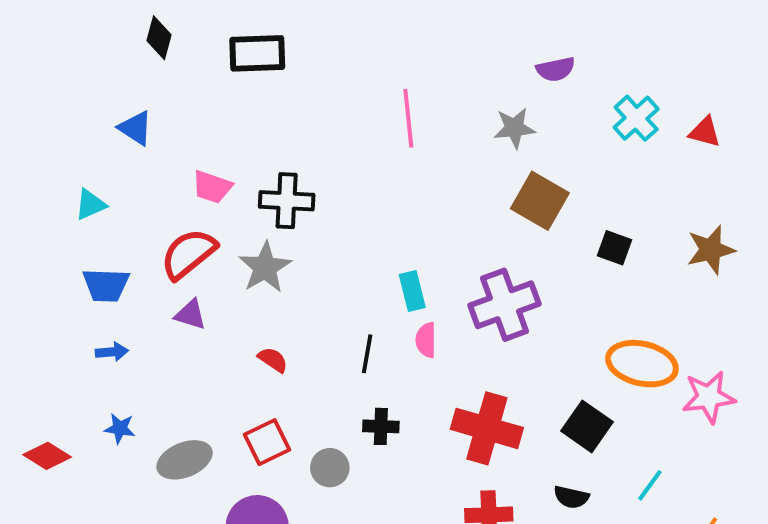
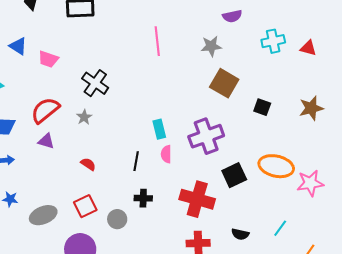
cyan cross: (636, 118) -> (273, 41), turned 30
pink trapezoid: (212, 187) -> (48, 59), moved
black cross: (287, 201) -> (95, 83), turned 32
gray star: (265, 267) -> (84, 117), size x0.6
black square: (587, 426) -> (234, 175), moved, turned 30

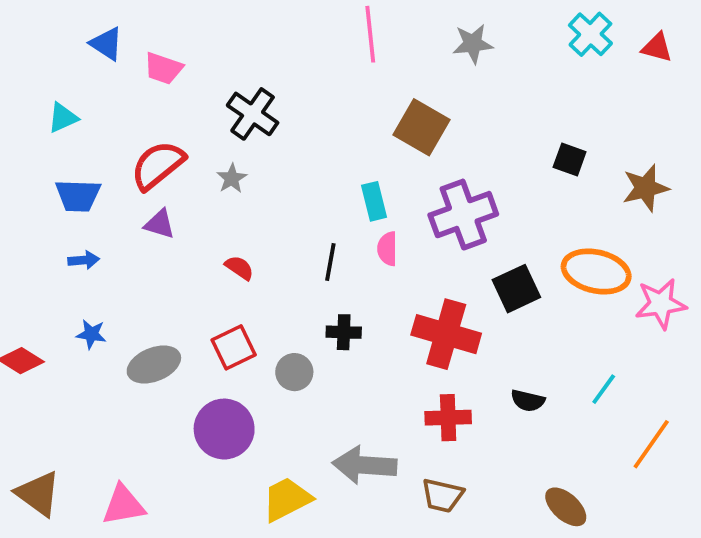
cyan cross: (273, 41) -> (590, 34), turned -35
brown square: (224, 83) -> (422, 127), moved
brown star: (311, 108) -> (645, 188), moved

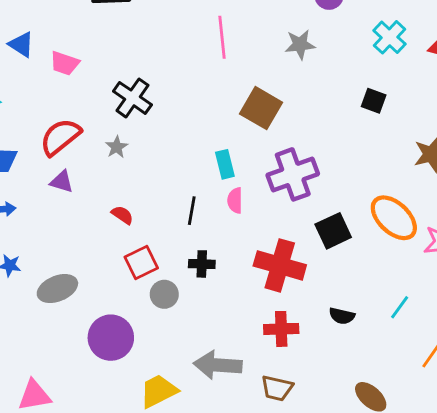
black square: (570, 160) -> (374, 101), moved
orange ellipse: (596, 271) -> (394, 218), turned 30
red square: (234, 347) -> (141, 263), moved

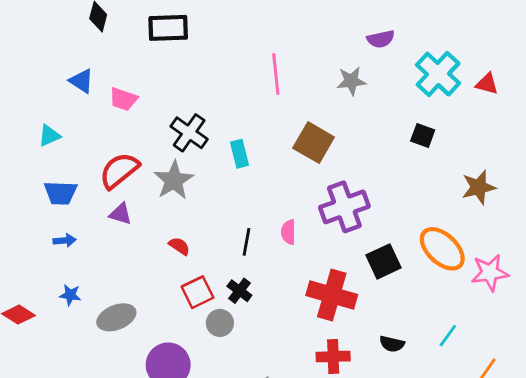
cyan cross: (389, 37) -> (438, 74), size x1.4
gray star: (117, 147) -> (174, 180), size x1.8
cyan rectangle: (225, 164) -> (239, 154), moved
black cross: (202, 264) -> (239, 291), moved, turned 35

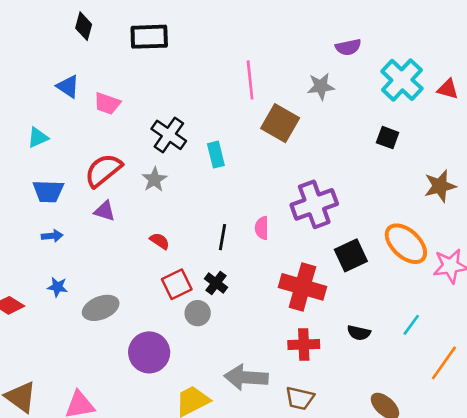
brown square: (314, 143) -> (280, 123), moved
gray star: (174, 180) -> (154, 179), size x0.7

